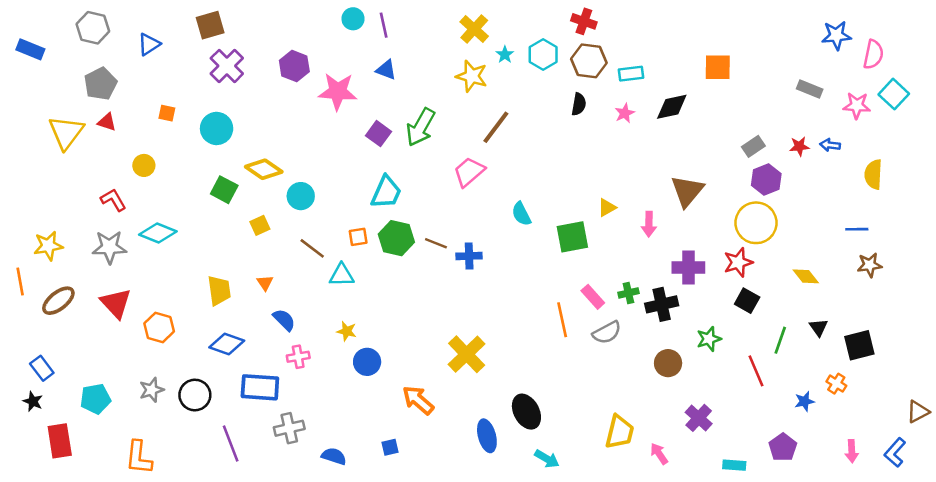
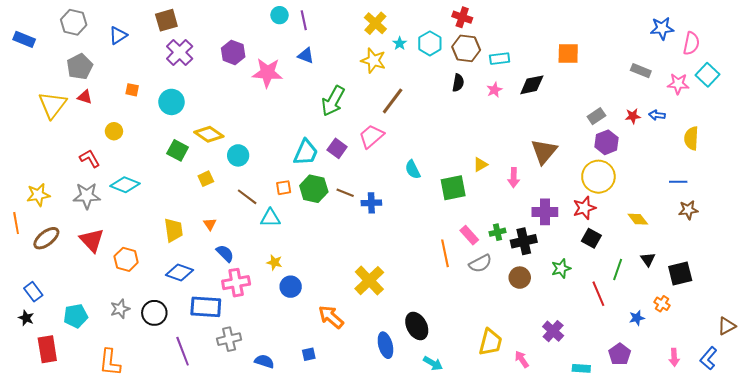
purple square: (379, 134) -> (337, 148), moved
pink cross: (298, 357) -> (236, 283), size x1.5
brown circle: (668, 363) -> (520, 278), moved

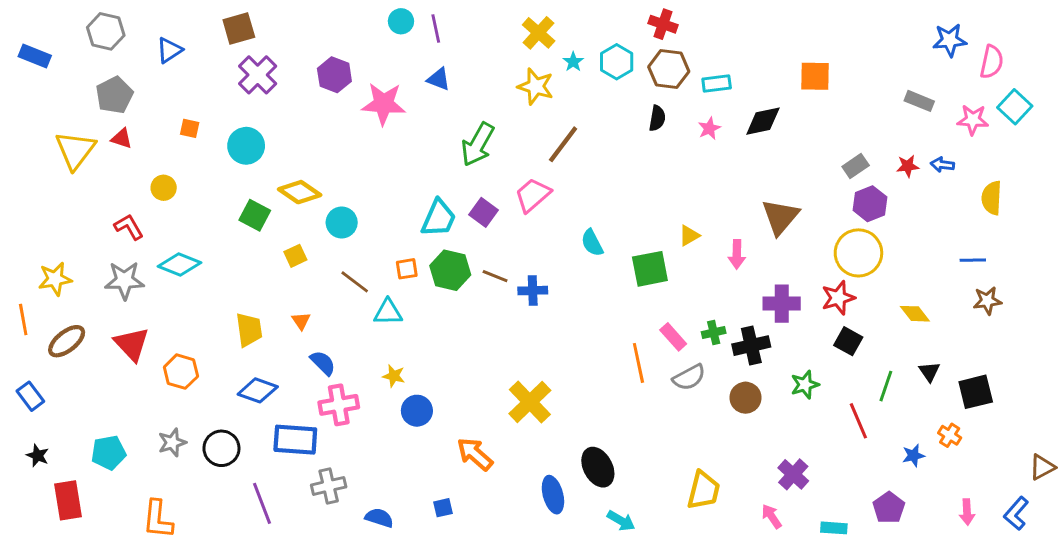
blue rectangle: (33, 292) -> (30, 396), moved
pink arrow: (522, 359) -> (772, 516), moved

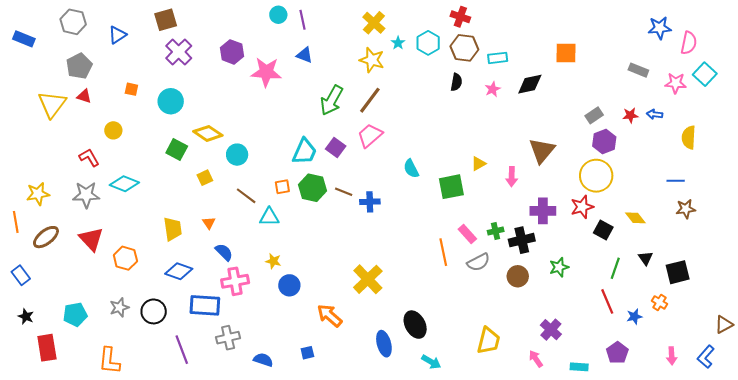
brown line: (563, 144) -> (370, 100), moved
black square: (848, 341) -> (603, 230), moved
red line: (858, 421) -> (607, 301), moved

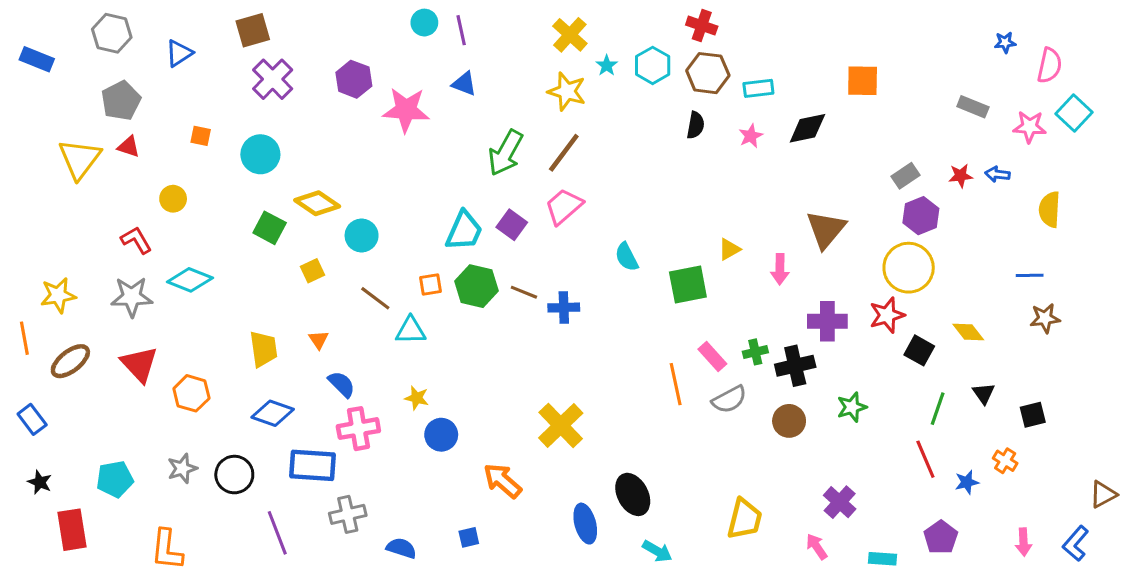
blue star: (660, 28) -> (1005, 42), size x0.6
black square: (678, 272) -> (1033, 415), size x0.7

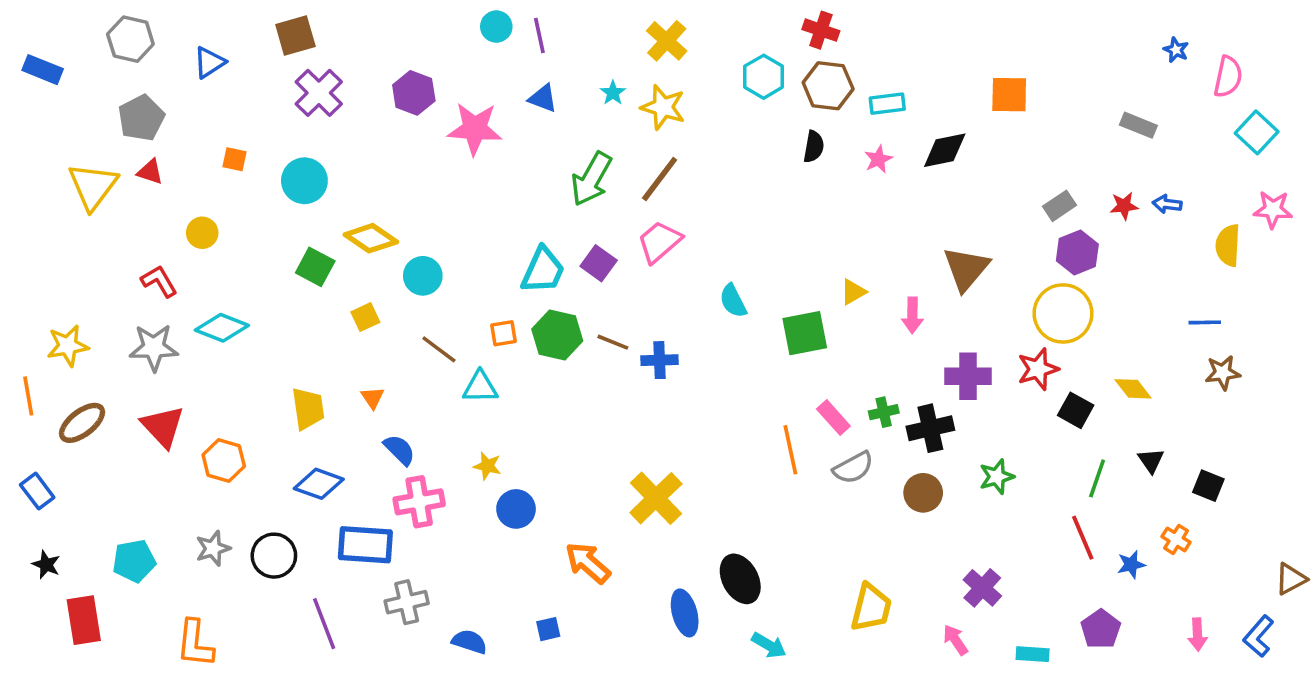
blue star: (1005, 42) -> (1176, 50), turned 30
cyan star: (607, 65) -> (613, 93), moved
pink star: (1030, 127) -> (1273, 209), moved
black square: (1033, 415) -> (1208, 486), turned 36

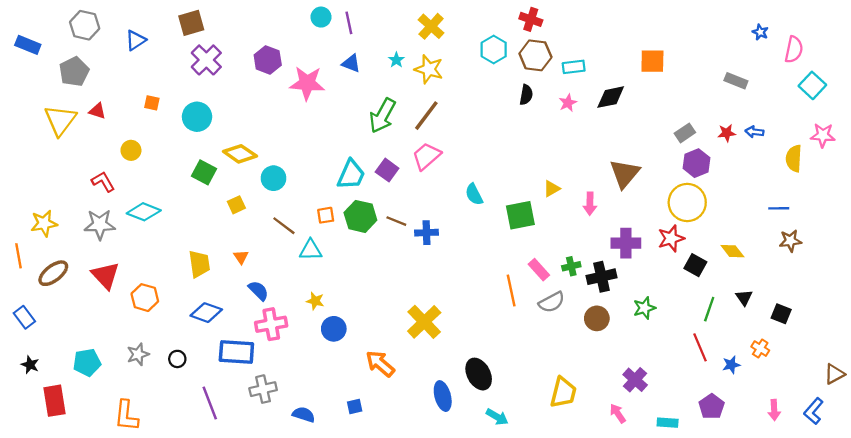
gray pentagon: (141, 118) -> (74, 72), moved
black circle: (274, 556) -> (177, 359), size x0.6

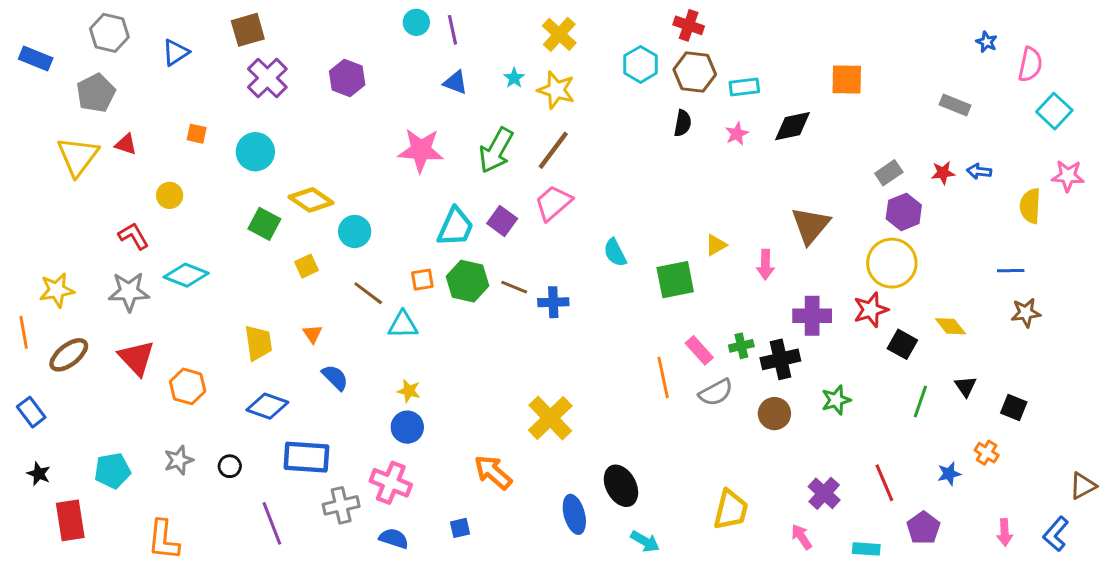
pink star: (307, 83) -> (421, 150), moved
pink cross: (271, 324) -> (391, 483), moved, turned 32
blue circle: (334, 329) -> (407, 427), moved
red line: (700, 347) -> (884, 483), moved

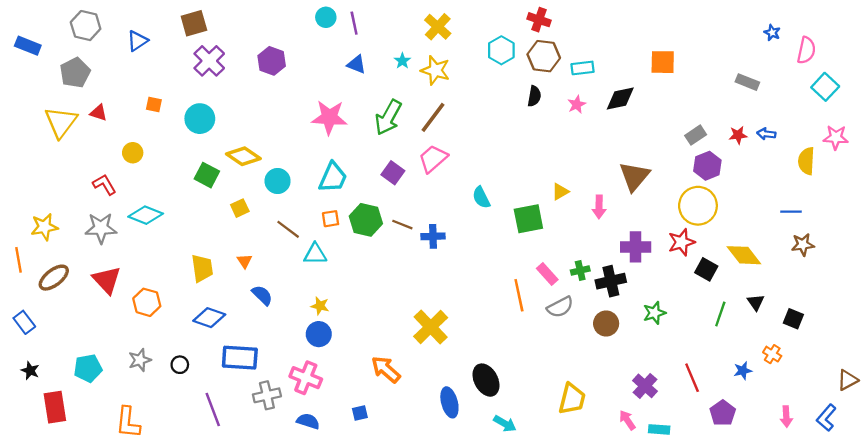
cyan trapezoid: (455, 227) -> (333, 177), moved
yellow diamond: (951, 326) -> (744, 255), size x1.4
cyan rectangle: (866, 549) -> (659, 429), moved

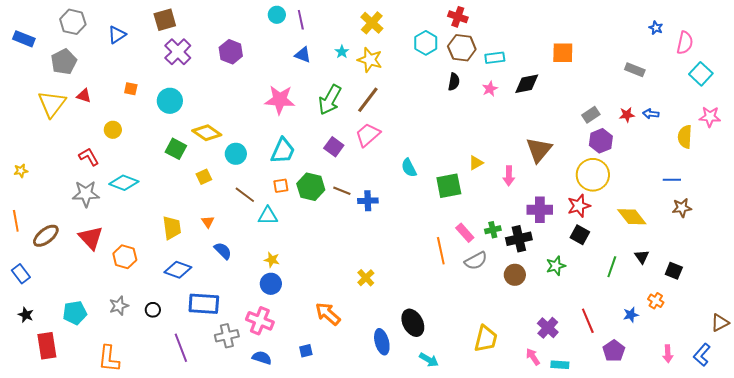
yellow star: (44, 227) -> (21, 171), moved, size x0.6
black square: (706, 269) -> (580, 235), moved
yellow cross: (431, 327) -> (366, 278), size x0.6

